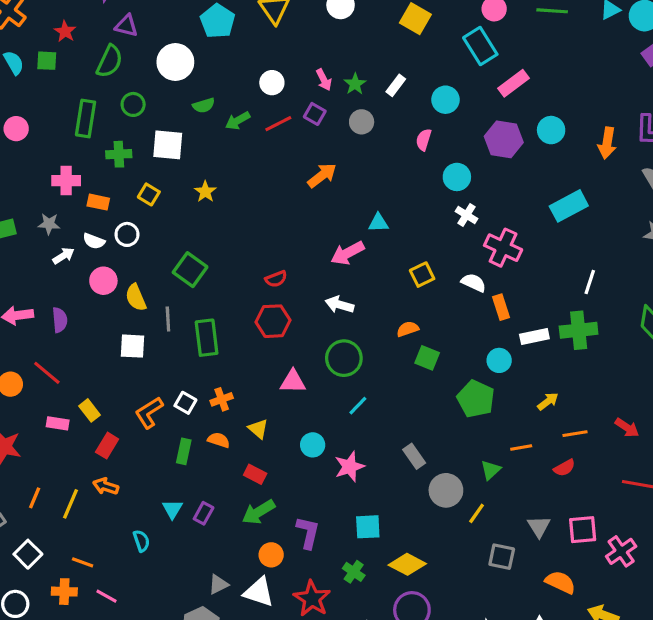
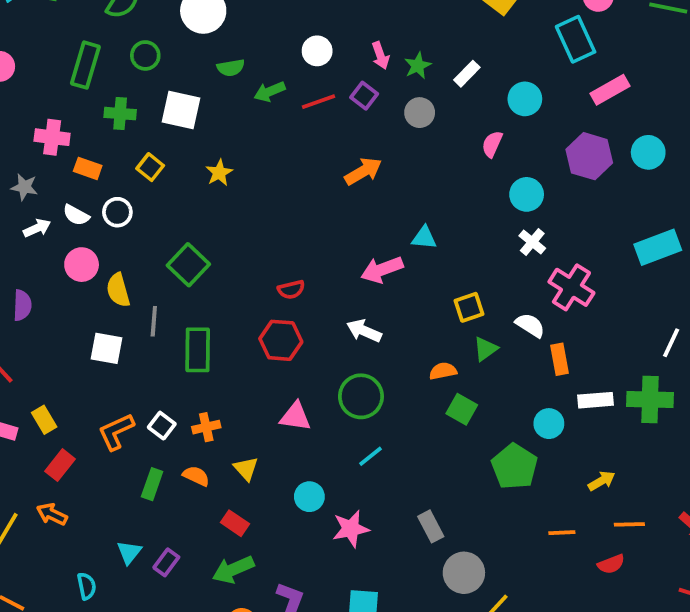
green triangle: (491, 470) -> (485, 349), moved

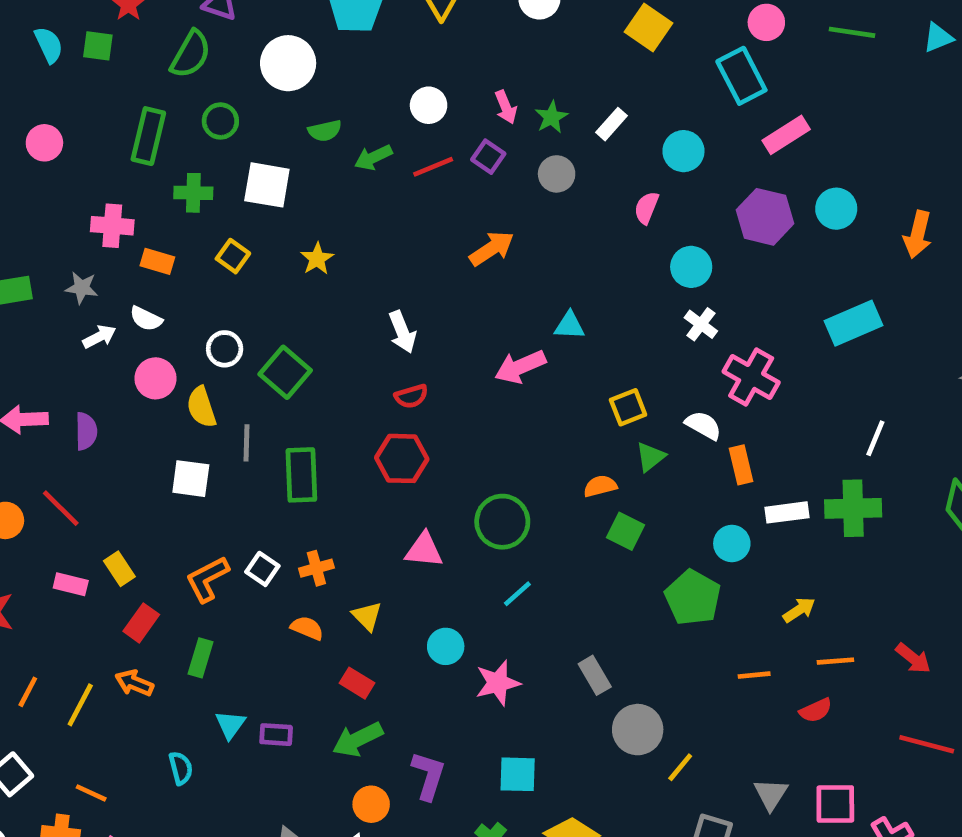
white circle: (117, 212) -> (225, 349), moved
white arrow: (364, 331) -> (402, 332), moved, turned -132
green rectangle: (152, 484) -> (201, 658), moved
purple rectangle: (166, 562) -> (276, 735), turned 60

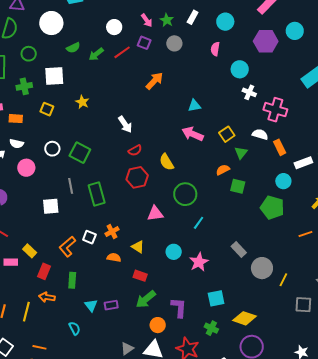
pink arrow: (520, 367) -> (193, 134), moved, turned 60
yellow semicircle: (201, 407) -> (167, 162), moved

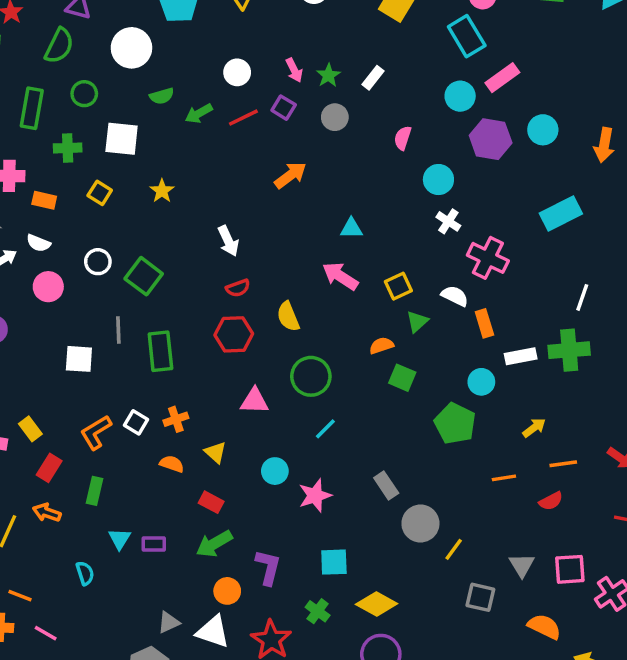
cyan circle: (225, 22) -> (460, 96), moved

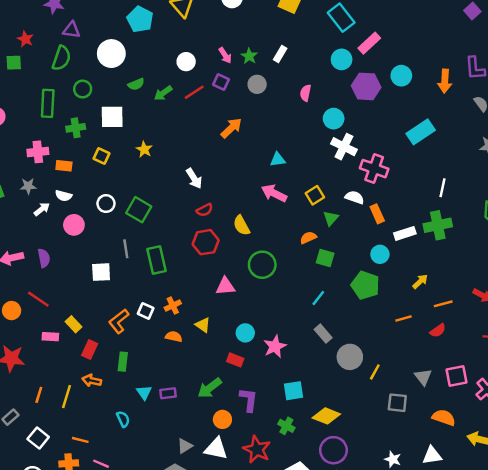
white cross: (448, 221) -> (344, 147), size x1.5
cyan line: (325, 429) -> (318, 298), moved
red rectangle: (211, 502) -> (235, 360), moved

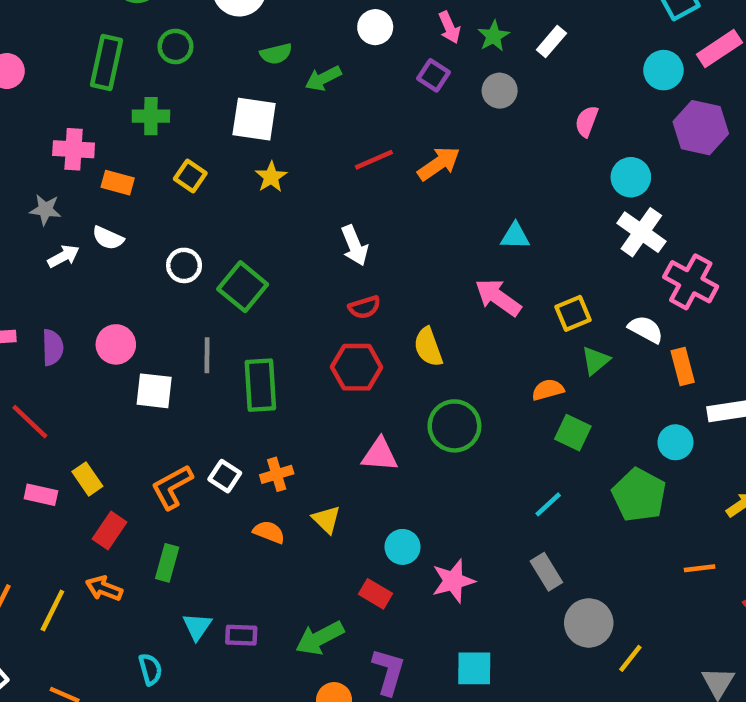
red line: (194, 92) -> (374, 160), moved
white square: (112, 117) -> (254, 119), moved
pink circle: (74, 225) -> (116, 344), moved

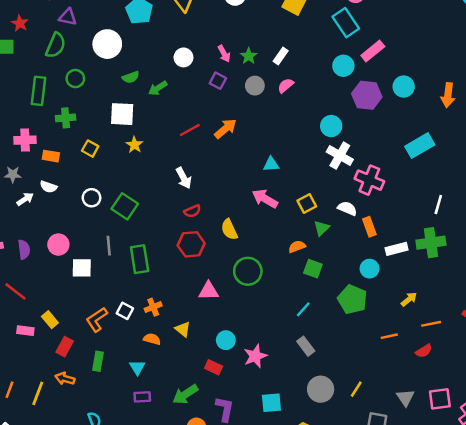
pink semicircle: (587, 121) -> (286, 86), moved, turned 35
gray circle: (589, 623) -> (321, 389), moved
cyan triangle: (197, 626) -> (137, 367), moved

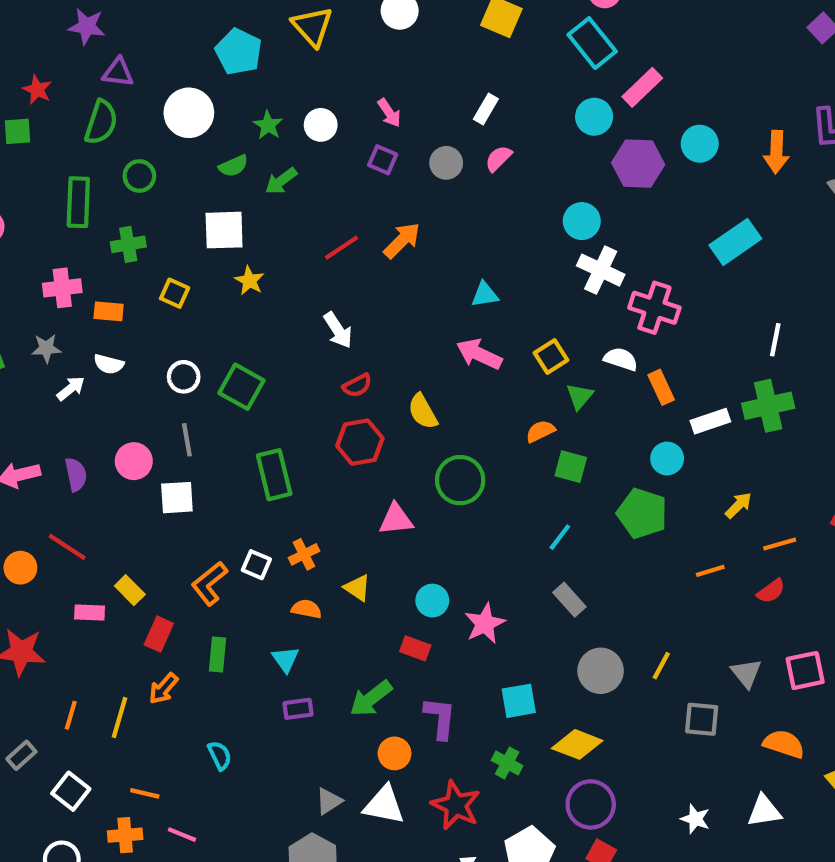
green star: (249, 56) -> (268, 125), moved
gray line: (109, 246) -> (187, 440), moved
orange arrow: (65, 379) -> (163, 688), turned -60

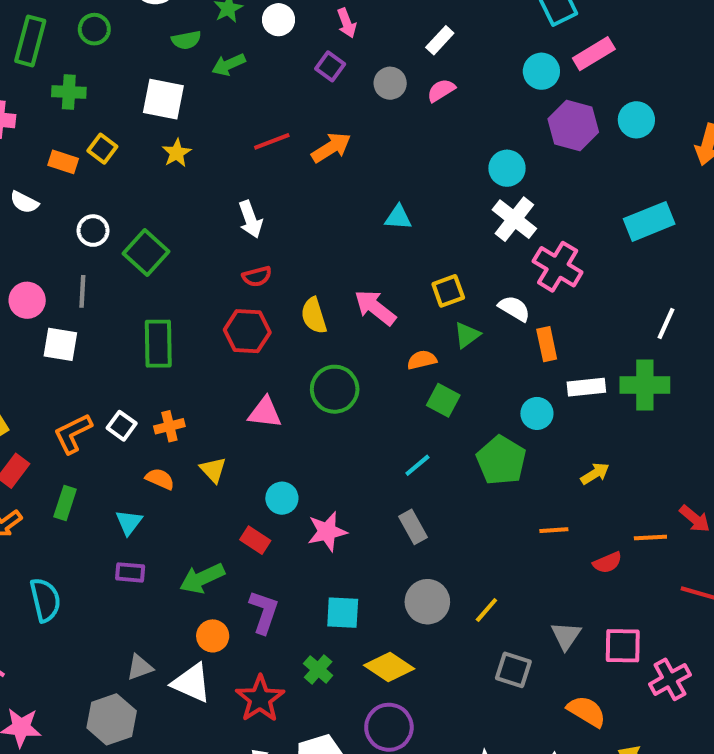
orange rectangle: (109, 311) -> (63, 162), moved
pink arrow: (479, 354) -> (375, 308), moved
orange line: (780, 544) -> (650, 537), moved
cyan semicircle: (220, 755) -> (45, 600), size x1.5

